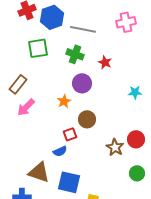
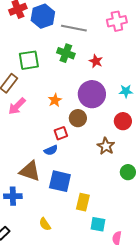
green square: (38, 48) -> (29, 60), moved
purple circle: (82, 83) -> (92, 94), moved, size x1.4
red circle: (136, 139) -> (123, 121), moved

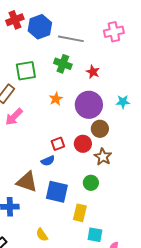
orange star: (55, 100) -> (56, 99), moved
brown circle: (78, 118) -> (100, 129), moved
red circle: (123, 121) -> (83, 144), moved
green circle: (128, 172) -> (91, 183), moved

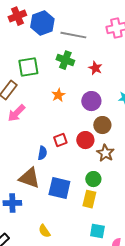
purple circle: (89, 105) -> (91, 101), size x0.7
blue semicircle: (48, 161) -> (42, 153), moved, turned -56
yellow rectangle: (80, 213) -> (89, 199), moved

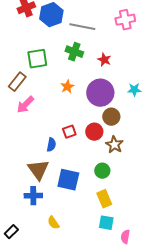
purple circle: (91, 101) -> (100, 93), size x1.4
brown triangle: (29, 178) -> (38, 170), turned 35
yellow rectangle: (89, 199) -> (104, 199), moved, turned -36
blue cross: (12, 203) -> (33, 196), moved

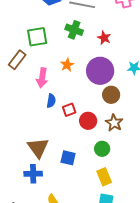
pink arrow: (25, 105) -> (42, 78), moved, turned -36
red circle: (94, 132) -> (88, 121), moved
blue semicircle: (51, 145) -> (51, 101), moved
blue square: (68, 180) -> (68, 158), size x0.7

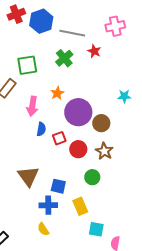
green cross: (74, 30) -> (64, 58), turned 30
red star: (104, 38) -> (94, 51), moved
purple circle: (100, 71) -> (78, 112), moved
blue cross: (33, 174) -> (48, 205), moved
yellow rectangle: (104, 177) -> (80, 206), moved

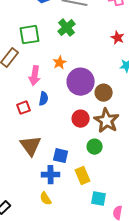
red star: (94, 51) -> (118, 38), moved
red square: (59, 138) -> (24, 108), moved
brown star: (104, 151) -> (107, 121), size x1.4

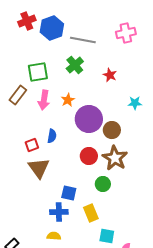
red star: (118, 38) -> (110, 75), moved
pink arrow: (35, 76) -> (44, 100), moved
brown triangle: (31, 146) -> (39, 168), moved
yellow semicircle: (46, 199) -> (54, 236), turned 128

